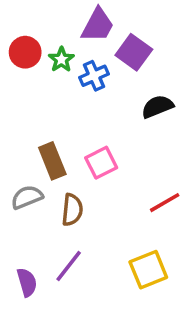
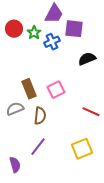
purple square: (134, 52) -> (74, 29), turned -30
red line: (165, 203) -> (91, 112), turned 54
purple semicircle: (27, 282) -> (15, 165), moved

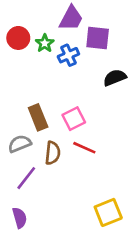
red line: (91, 112) -> (84, 148), moved
purple line: (38, 147) -> (26, 178), moved
yellow square: (82, 149) -> (108, 212), moved

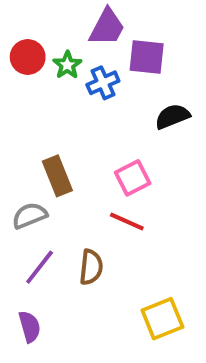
pink square: (74, 119) -> (133, 178), moved
brown semicircle: (53, 153) -> (91, 267), moved

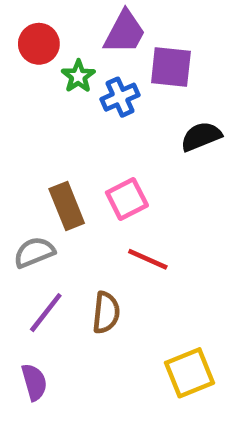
red circle: (28, 57) -> (39, 44), moved
pink square: (133, 178) -> (127, 199), moved

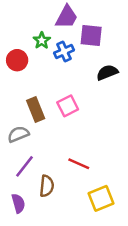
red circle: (39, 44) -> (17, 60), moved
red line: (148, 259) -> (79, 164), moved
brown semicircle: (106, 313) -> (47, 186), moved

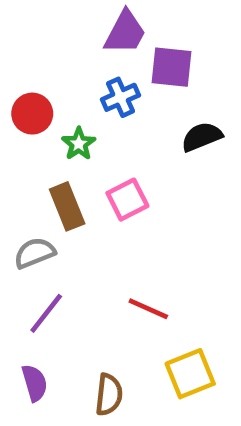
green star: (42, 40) -> (79, 144), moved
brown semicircle: (47, 186) -> (109, 395), moved

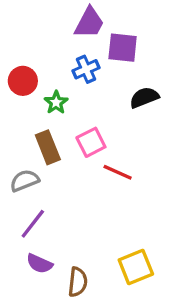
red line: (148, 309) -> (118, 172), moved
purple semicircle: (35, 383) -> (39, 264), moved, turned 130

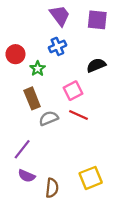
purple trapezoid: (89, 23) -> (60, 15), turned -65
purple square: (123, 48) -> (97, 20), moved
pink square: (91, 142) -> (73, 91), moved
gray semicircle: (25, 181) -> (49, 118), moved

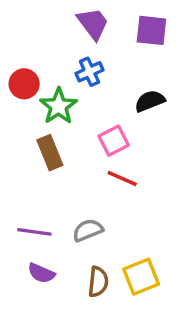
green star: (38, 69) -> (58, 106), size x1.5
gray semicircle: (49, 118) -> (88, 230), moved
purple line: (22, 149) -> (34, 232), turned 60
brown semicircle: (52, 188) -> (98, 282), moved

